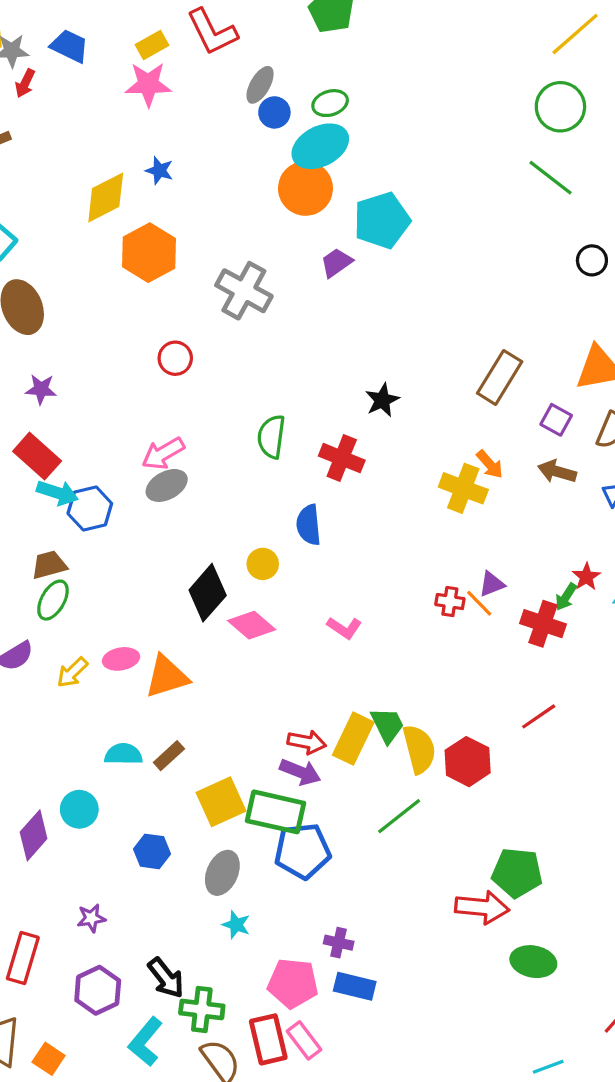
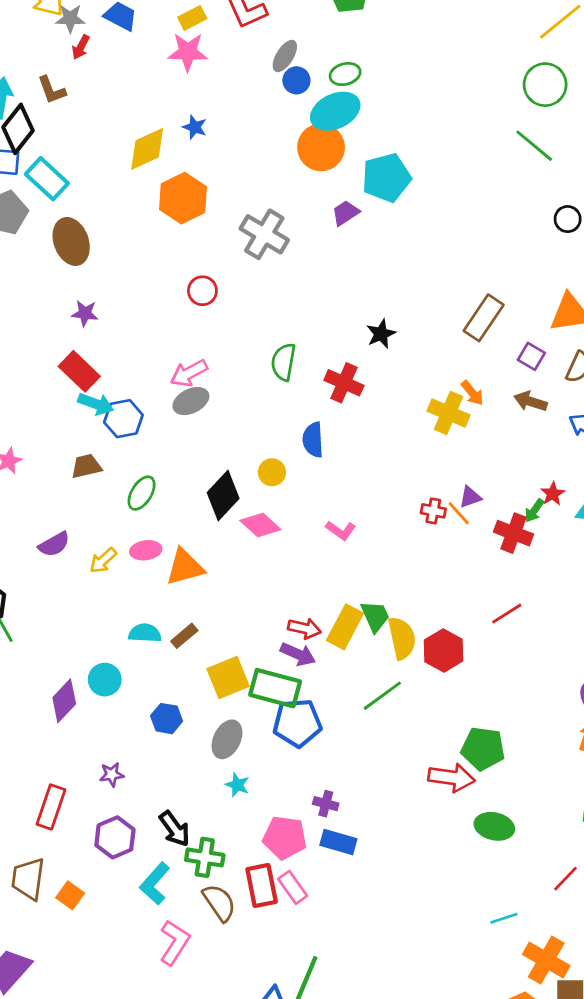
green ellipse: (53, 600) -> (142, 493), moved

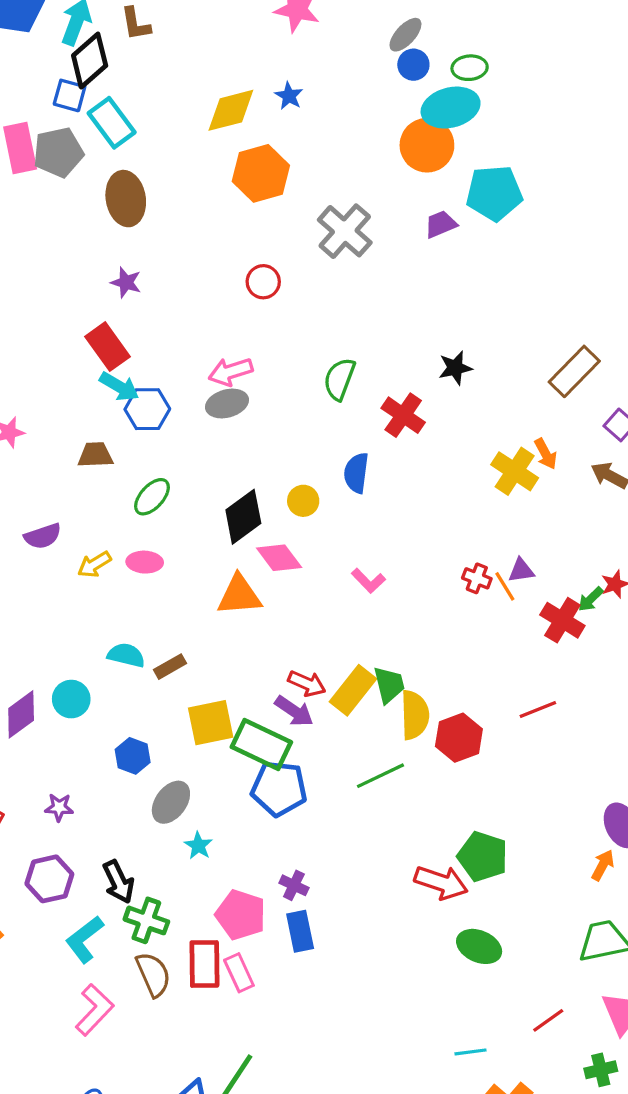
orange triangle: (185, 567) -> (239, 595), moved
gray ellipse: (227, 739) -> (171, 802), moved
blue rectangle: (338, 842) -> (300, 931), turned 52

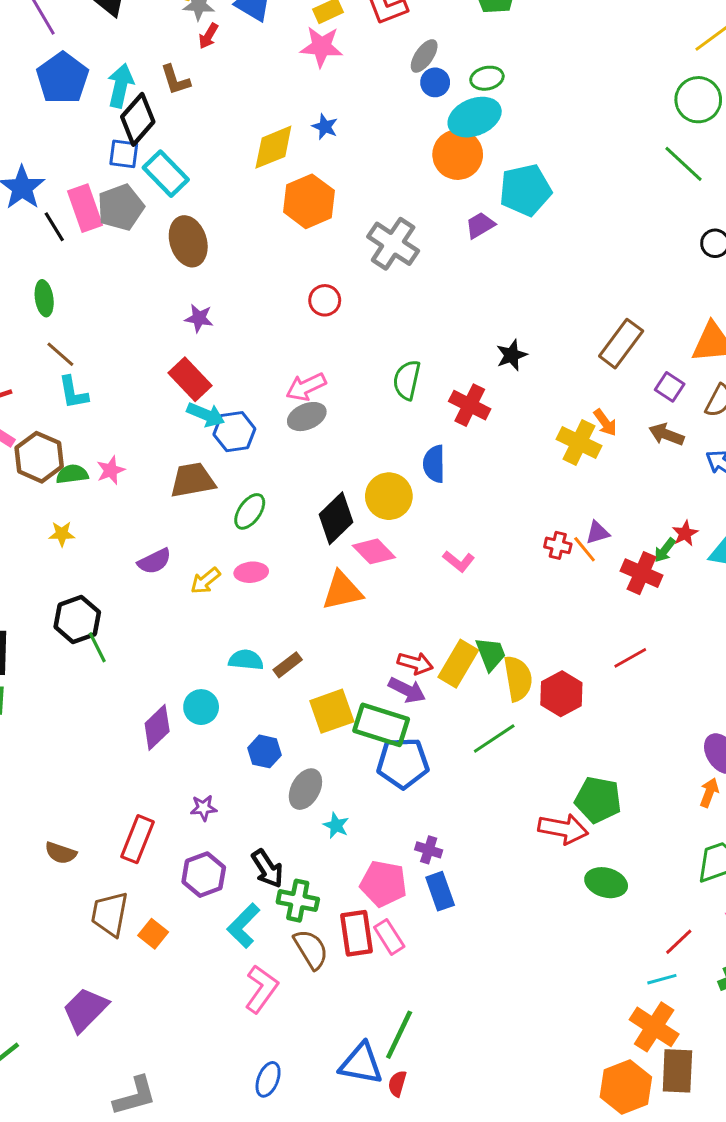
brown trapezoid: (95, 455) -> (193, 480), size x1.4
yellow circle: (303, 501) -> (389, 496), size x1.6
cyan line: (470, 1052) -> (662, 979), moved

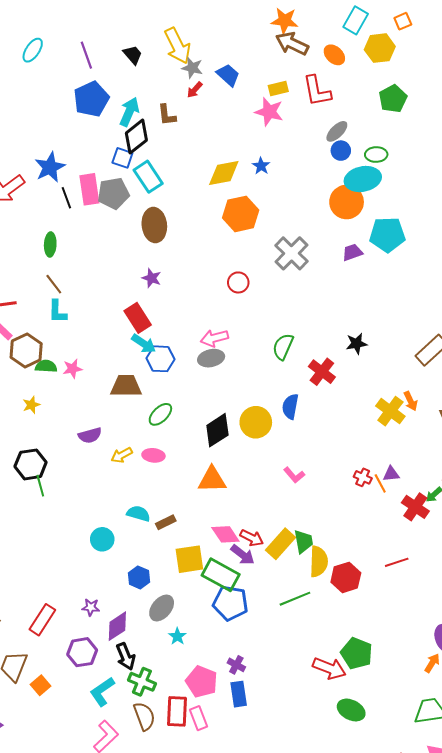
yellow star: (62, 534) -> (31, 405), turned -30
pink diamond: (374, 551) -> (225, 534), moved
purple diamond: (157, 727) -> (117, 626), moved

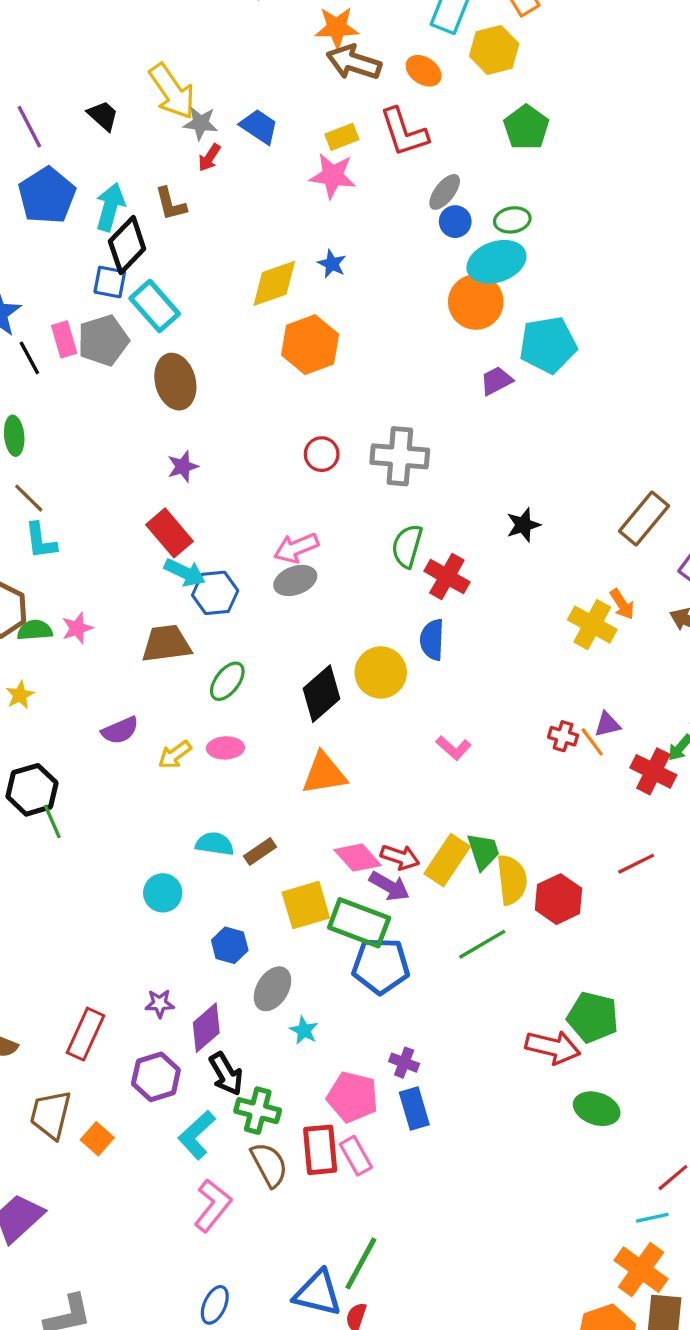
pink rectangle: (89, 189) -> (64, 339), size x0.7
gray cross: (292, 253) -> (400, 456), moved, turned -32
purple star: (152, 278) -> (183, 467), turned -30
red cross: (322, 372) -> (447, 577), moved

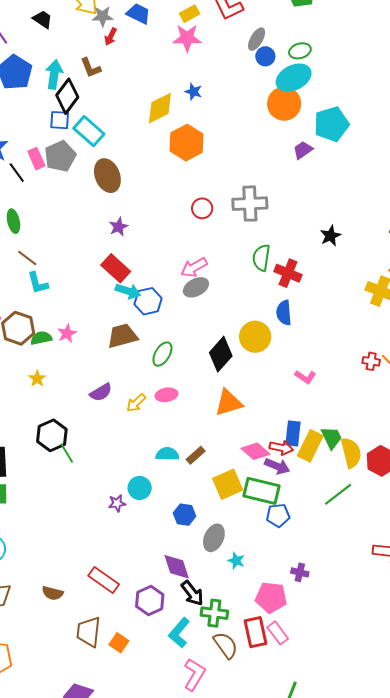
blue pentagon: (381, 966) -> (278, 515), size x0.7
purple star: (160, 1004) -> (117, 503), moved
purple diamond: (206, 1028) -> (177, 567), turned -60
red rectangle: (85, 1034) -> (104, 580), turned -72
blue rectangle: (414, 1108) -> (293, 433), moved, turned 30

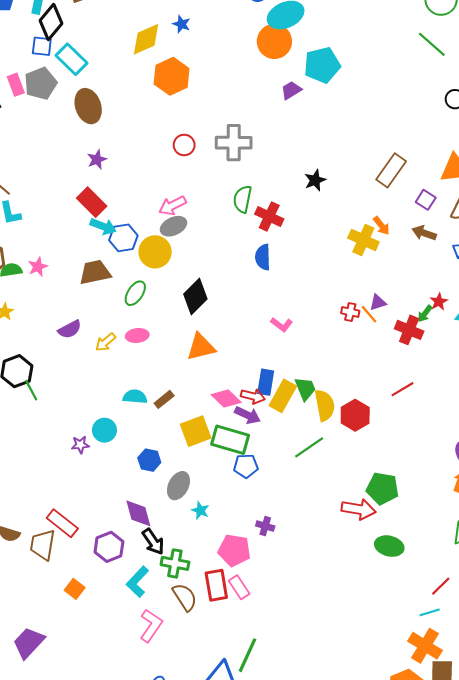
yellow circle: (255, 337) -> (155, 252), moved
brown trapezoid: (89, 632) -> (43, 545), moved

